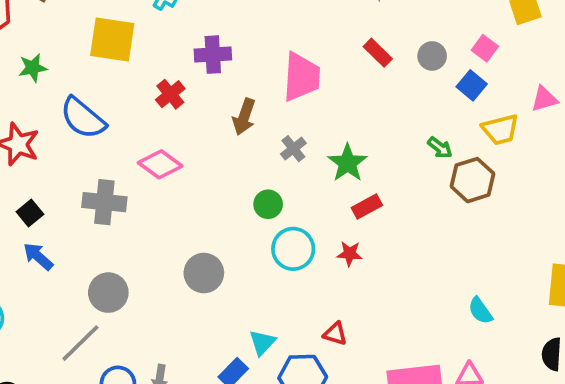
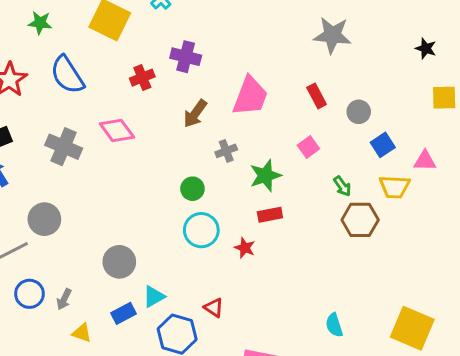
pink square: (485, 48) -> (308, 147), moved
pink triangle: (544, 99) -> (425, 161), moved
gray circle: (204, 273) -> (119, 262), moved

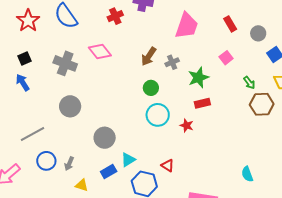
brown arrow: (195, 114) -> (149, 56), moved
gray circle: (44, 219) -> (70, 106), moved

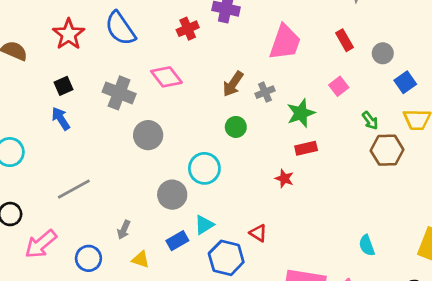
gray circle: (70, 106) -> (148, 135), moved
cyan circle: (158, 115) -> (204, 168), moved
blue circle: (46, 161) -> (88, 258), moved

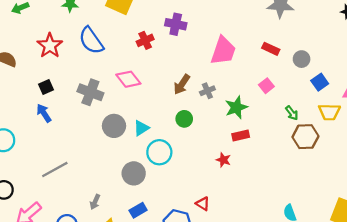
red rectangle: (344, 40) -> (271, 49), turned -35
cyan triangle: (204, 225) -> (141, 128), moved

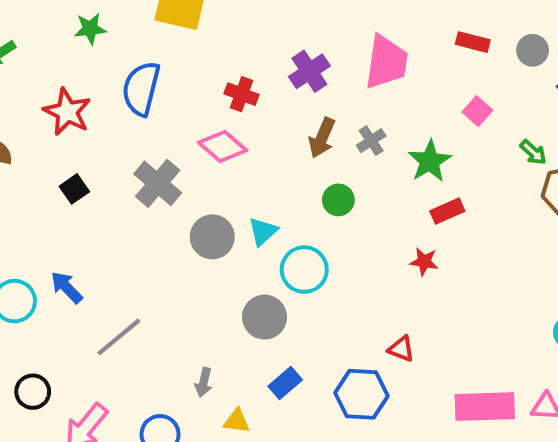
purple cross: (176, 24) -> (309, 71), moved, turned -35
red cross: (145, 40) -> (242, 94), moved, turned -35
blue semicircle: (91, 41) -> (141, 89), turned 60
gray cross: (90, 92) -> (158, 183), turned 30
blue arrow: (44, 113) -> (67, 287), moved

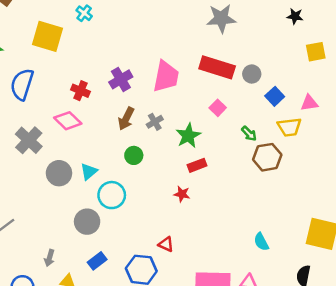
red rectangle: (473, 42) -> (217, 67), size x1.8

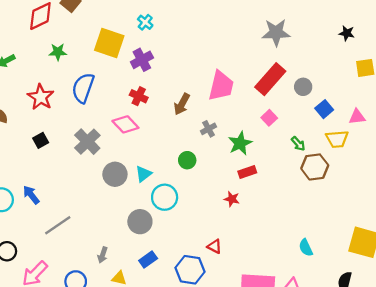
red rectangle: (217, 67) -> (270, 79), turned -68
purple cross: (121, 79) -> (142, 60), moved
brown arrow: (126, 119) -> (182, 104), moved

